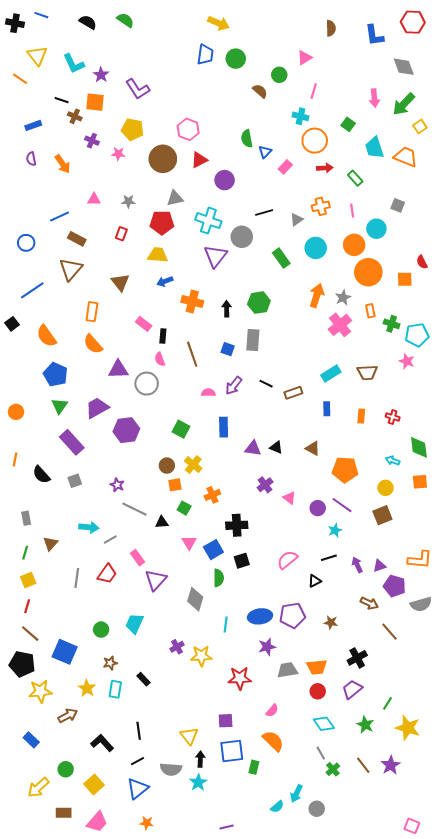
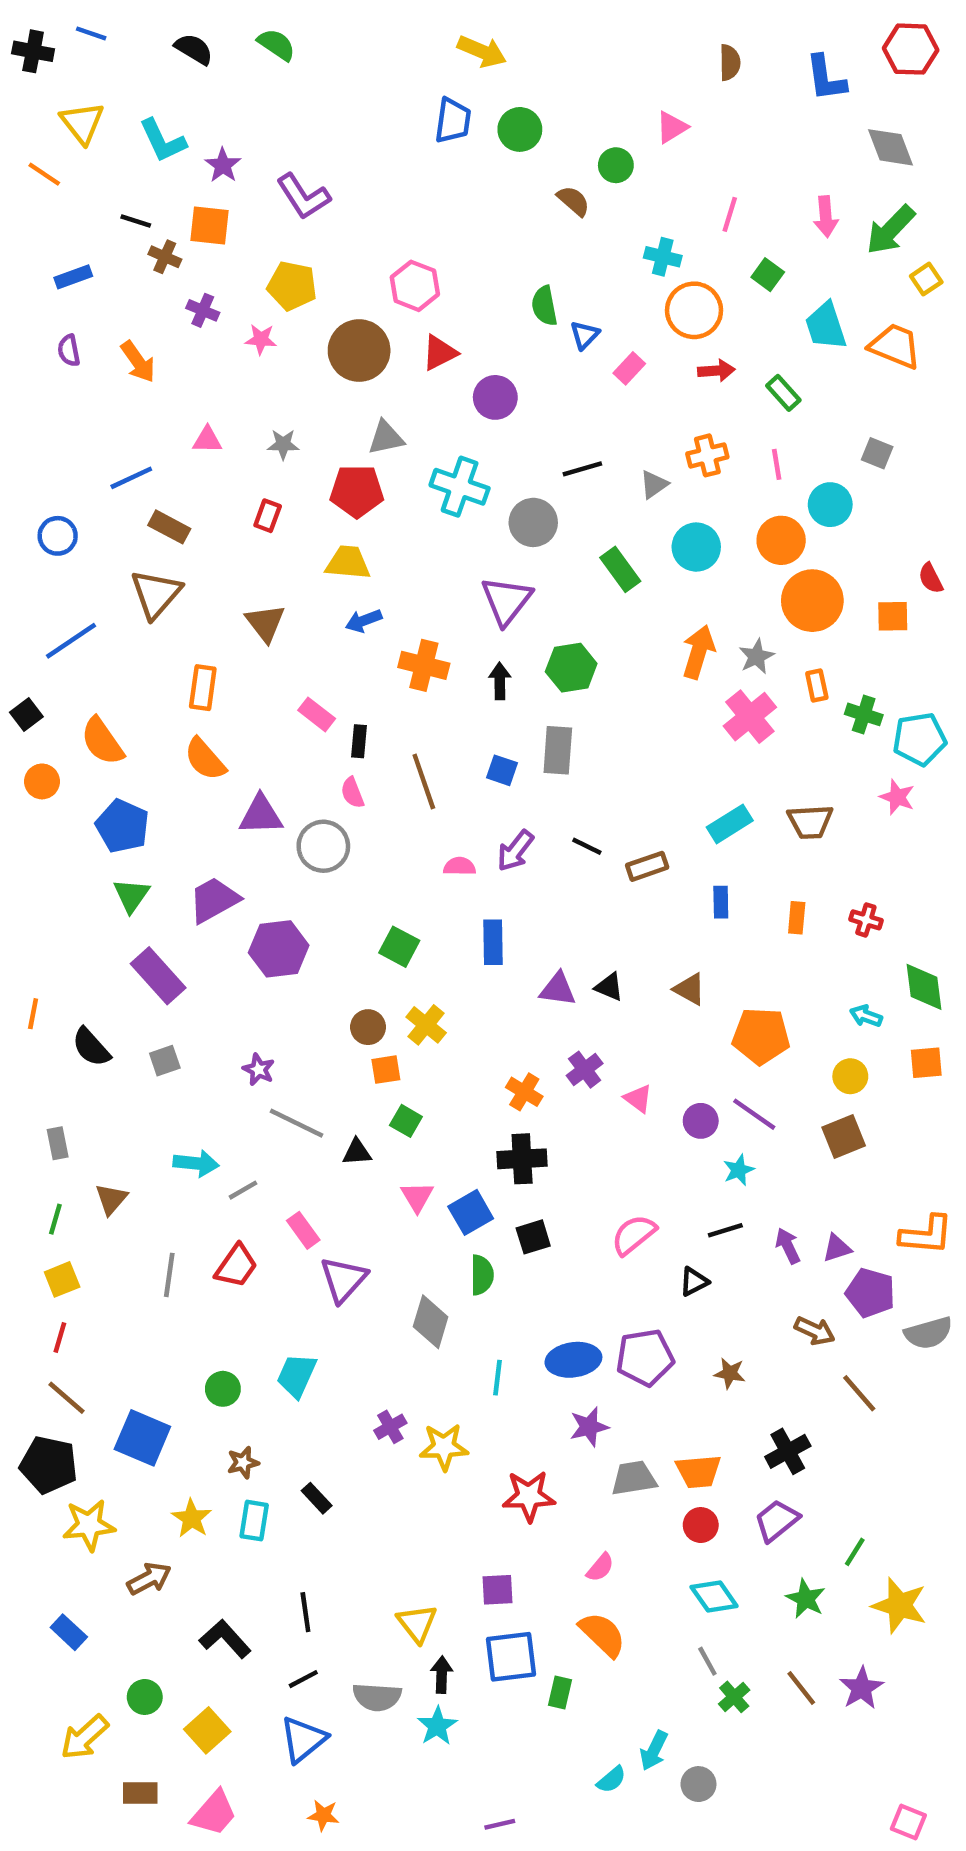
pink line: (314, 91) -> (730, 214), moved
purple triangle: (215, 256) -> (506, 601), moved
orange circle: (16, 412) -> (42, 781), moved
orange cross: (212, 495) -> (524, 1092), moved, turned -35

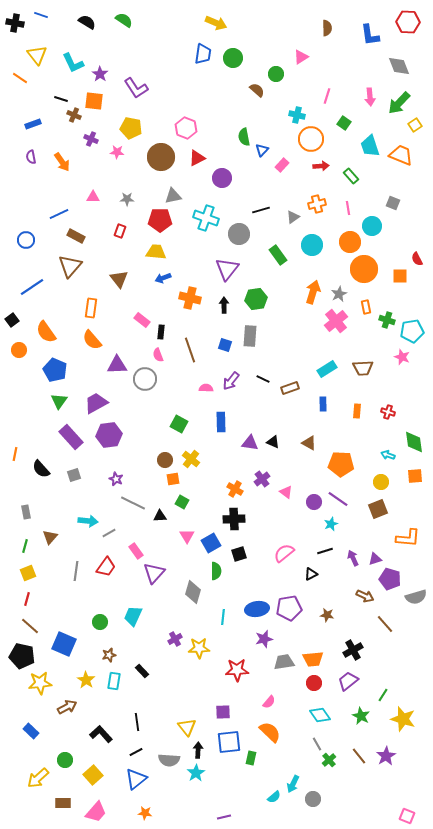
purple hexagon: (279, 949) -> (109, 435), moved
orange L-shape: (926, 1235) -> (408, 538), moved

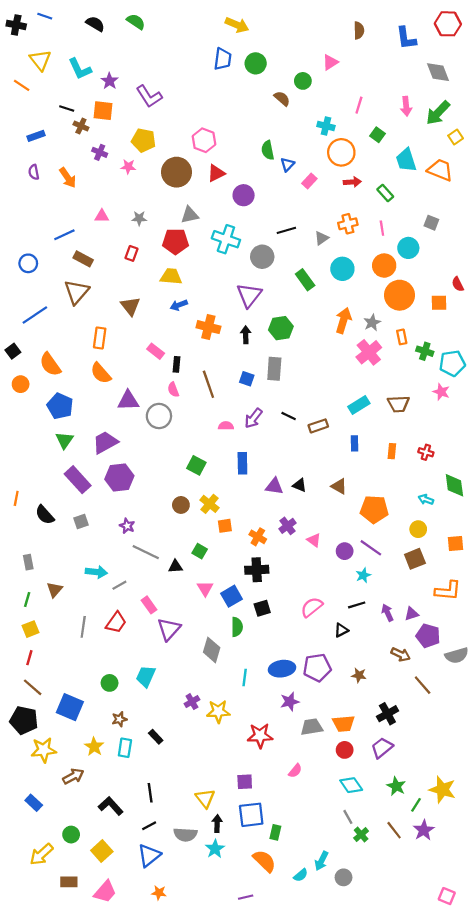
orange square: (415, 476) -> (456, 543), moved
orange square: (173, 479) -> (225, 526), moved
green line: (383, 695) -> (416, 805), moved
orange semicircle: (270, 732) -> (264, 861), moved

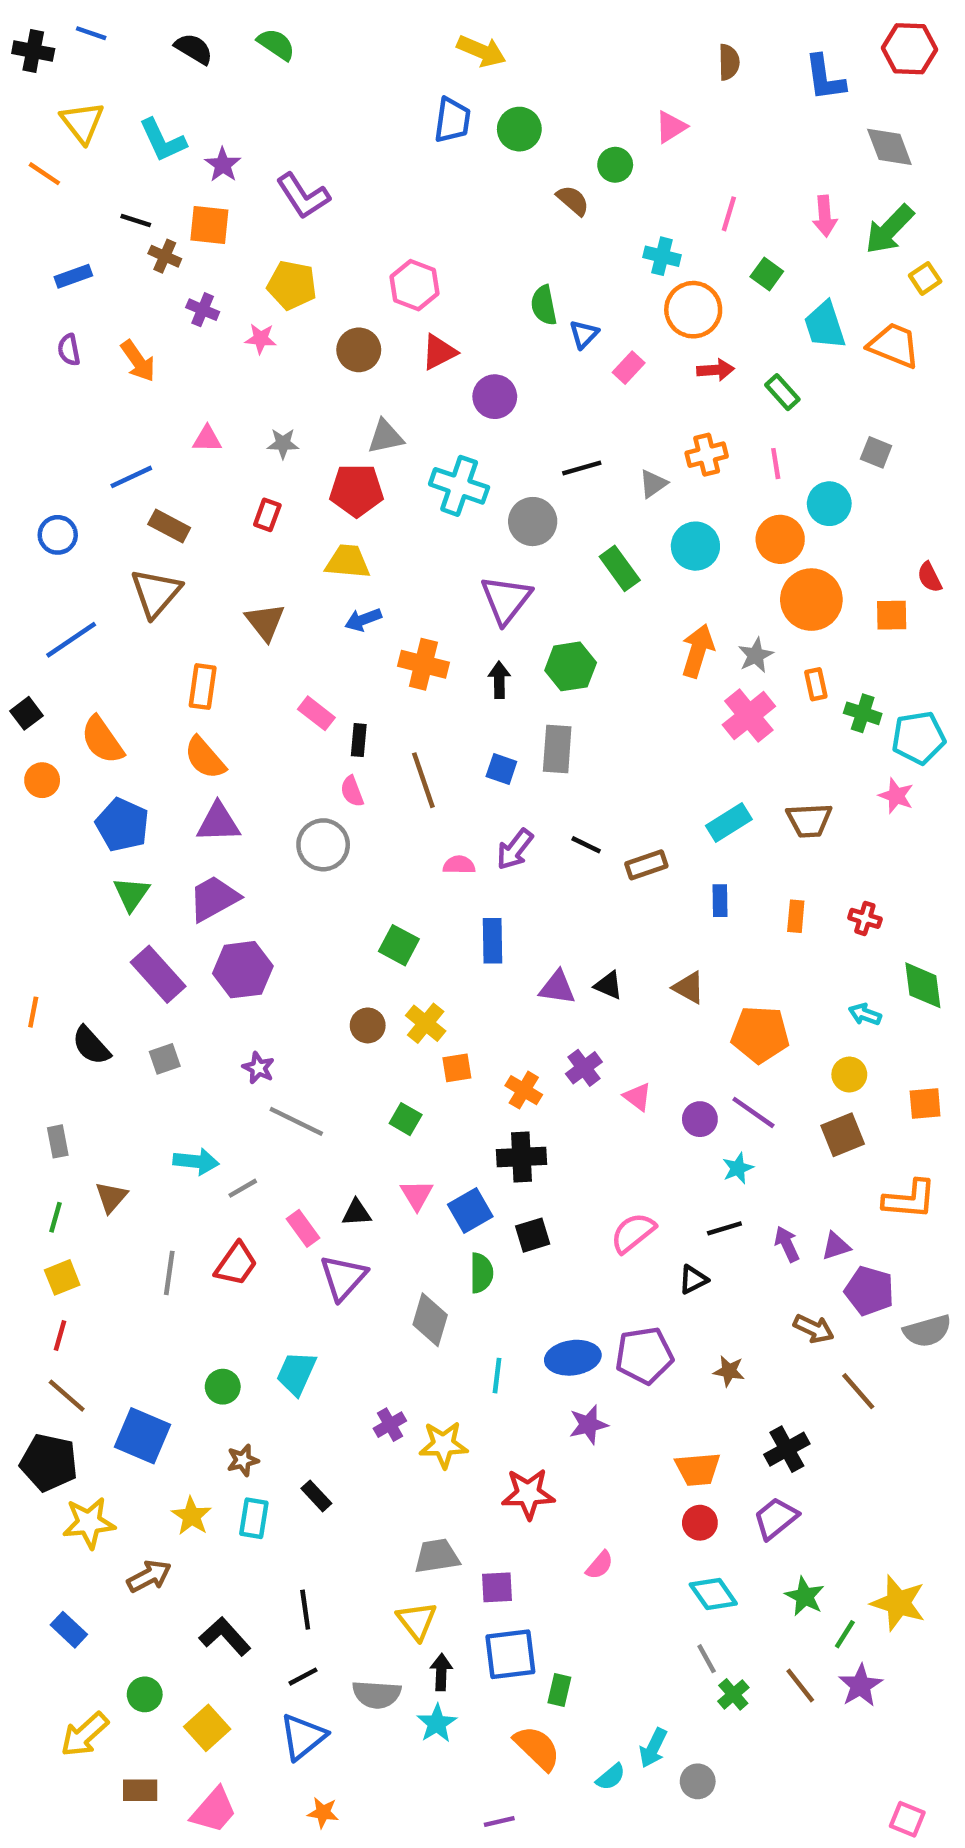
brown circle: (177, 172) -> (359, 350), size x0.7
purple triangle: (128, 401) -> (218, 823), moved
black triangle: (175, 566) -> (357, 1213), moved
gray trapezoid: (312, 727) -> (437, 1556), moved

